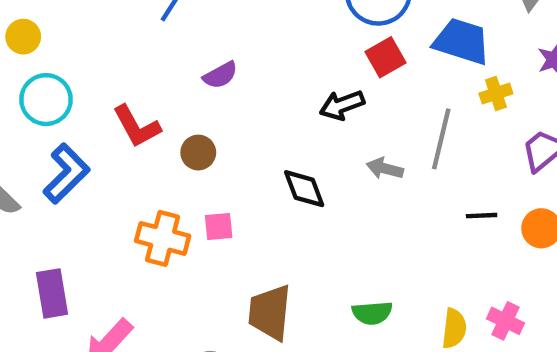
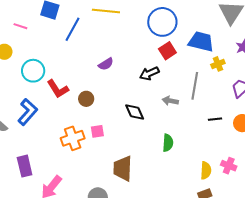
purple semicircle: (220, 75) -> (106, 64), moved
cyan circle: (46, 100) -> (33, 71), moved
orange cross: (163, 238) -> (73, 138), turned -30
green semicircle: (372, 313) -> (168, 143), moved, turned -78

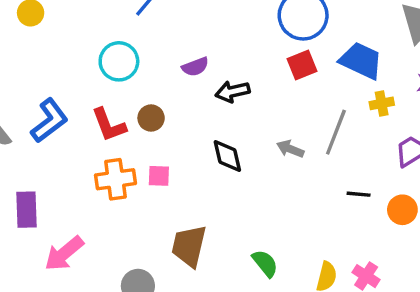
cyan circle: (33, 71) -> (119, 61), moved
black arrow: (149, 73) -> (233, 92), moved
red L-shape: (58, 89) -> (109, 125), moved
green semicircle: (168, 143) -> (265, 263), moved, turned -54

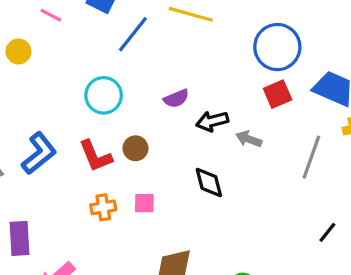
gray arrow: (290, 149) -> (249, 139), moved
orange cross: (115, 179) -> (103, 207), size x0.7
black line: (359, 194) -> (327, 232), moved, turned -55

